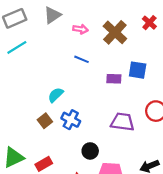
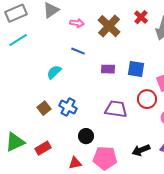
blue square: (138, 70) -> (136, 69), moved
cyan semicircle: (56, 95) -> (54, 72), moved

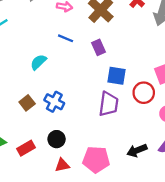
purple rectangle: (108, 69) -> (98, 47), moved, turned 64
blue square: (136, 69) -> (117, 76), moved
purple trapezoid: (116, 109) -> (109, 104), turned 90
black circle: (86, 136) -> (57, 139), moved

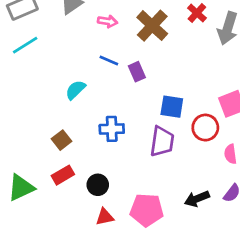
purple rectangle: (98, 47) -> (137, 72), moved
blue cross: (54, 102) -> (112, 129), moved, turned -30
red rectangle: (26, 148) -> (63, 175), moved

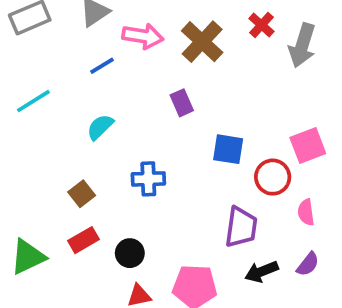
pink arrow: (108, 21) -> (143, 36), size x1.5
cyan line: (25, 45) -> (33, 101), moved
blue line: (109, 60) -> (102, 66), moved, turned -54
purple trapezoid: (162, 141) -> (241, 227), moved

